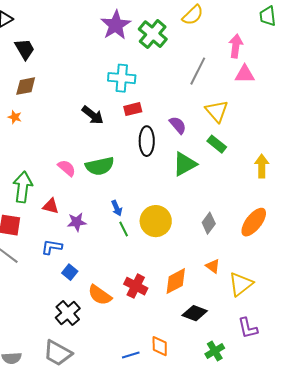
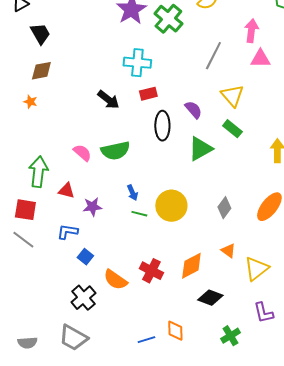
green line: (124, 229) -> (139, 214), turned -49

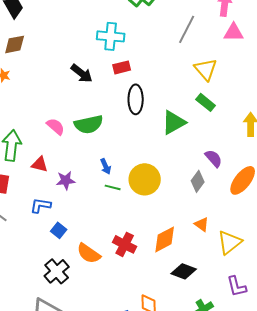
purple semicircle: (193, 110) -> (214, 158), moved

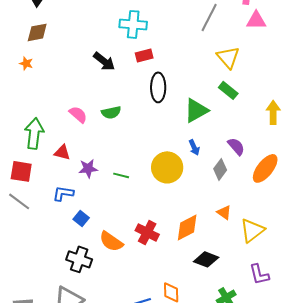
green semicircle: (89, 124) -> (111, 112), size x0.7
blue arrow: (106, 166) -> (194, 147), moved
green line: (113, 187) -> (121, 175), moved
black cross: (57, 271) -> (79, 259), turned -30

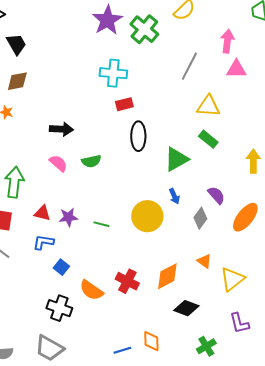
yellow triangle: (228, 57) -> (208, 106), turned -45
black arrow: (104, 61) -> (61, 129), moved, turned -35
red triangle: (62, 152) -> (42, 213), moved

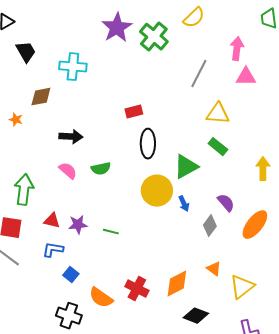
cyan cross: (113, 73) -> (73, 67), moved
brown diamond: (17, 81) -> (41, 97), moved
yellow circle: (147, 216) -> (157, 191), moved

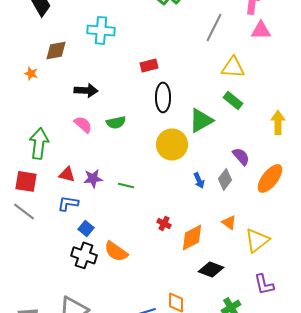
cyan cross: (73, 67) -> (101, 30), moved
blue arrow: (184, 204) -> (199, 180), moved
red cross: (137, 289) -> (164, 223), moved, size x0.6
black cross: (69, 316) -> (84, 255), moved

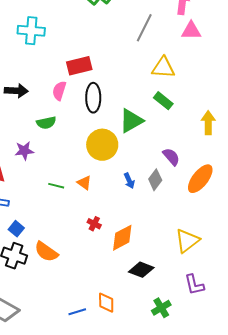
red rectangle: (149, 65) -> (79, 66), size x1.4
pink semicircle: (83, 124) -> (59, 91), moved, turned -114
purple star: (93, 178) -> (24, 151), moved
orange triangle: (229, 222) -> (84, 183), moved

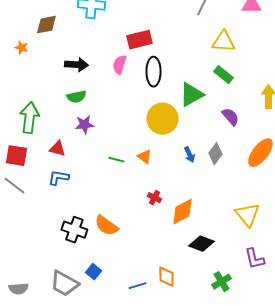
green semicircle: (46, 123) -> (76, 97), moved
purple semicircle: (171, 157) -> (230, 117), moved
blue square: (16, 229) -> (93, 272), moved
yellow triangle: (187, 241) -> (247, 215), turned -32

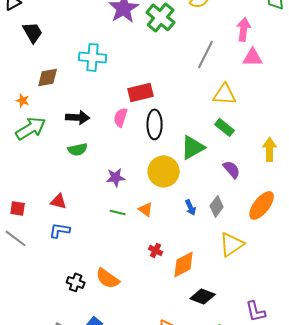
green arrow: (29, 118) -> (31, 128), moved, turned 52
purple star: (84, 125) -> (116, 177), moved
red square: (16, 156) -> (18, 208), size x0.7
yellow triangle: (247, 215) -> (232, 244), moved, turned 36
black cross: (74, 230) -> (76, 282), size x0.7

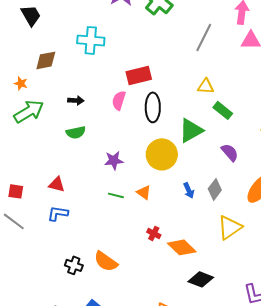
yellow triangle: (225, 94) -> (206, 86), moved, size x0.7
black arrow: (78, 117) -> (76, 100), size x0.7
orange diamond: (184, 264) -> (182, 247), turned 72

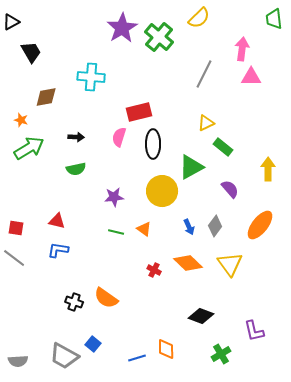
yellow triangle: (206, 86) -> (206, 123), turned -30
yellow triangle: (230, 227) -> (230, 264), turned -32
orange diamond: (182, 247) -> (188, 263), moved

